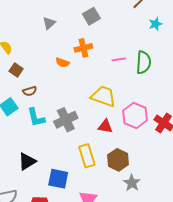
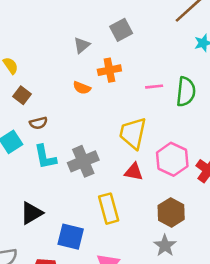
gray triangle: (49, 23) -> (82, 45), moved
yellow trapezoid: (103, 96) -> (133, 133), turned -100
brown hexagon: (118, 160) -> (171, 212), moved

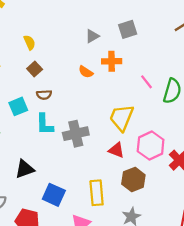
pink line: (154, 87) -> (147, 82), turned 48
yellow rectangle: (109, 209) -> (97, 193), moved
brown hexagon: (171, 212) -> (133, 180), moved

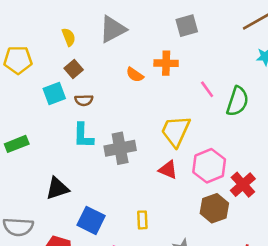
gray triangle: (92, 36) -> (113, 29), moved, size x1.6
cyan square: (18, 106) -> (54, 94), moved
brown hexagon: (133, 180) -> (214, 208), moved
yellow rectangle: (97, 193) -> (142, 220), size x0.6

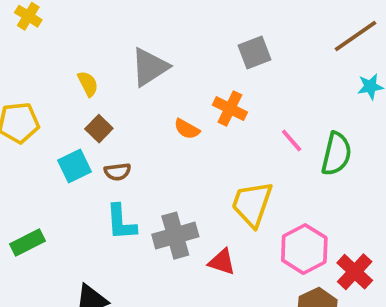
orange cross: (166, 63) -> (230, 109), turned 30
red triangle: (168, 170) -> (222, 262), moved

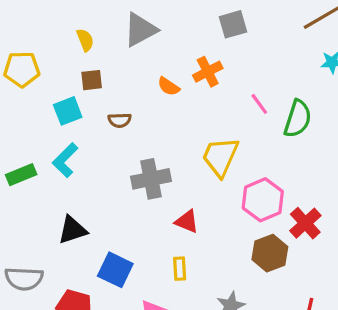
orange cross: (230, 109) -> (208, 72), turned 32
brown square: (99, 129) -> (92, 80), turned 35
brown semicircle: (118, 172) -> (120, 120), moved
cyan L-shape: (121, 222) -> (65, 160), moved, turned 44
red triangle: (222, 262) -> (187, 221), moved

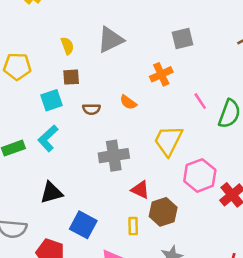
orange semicircle: (169, 86) -> (128, 102), moved
brown hexagon: (270, 253) -> (163, 212), moved

